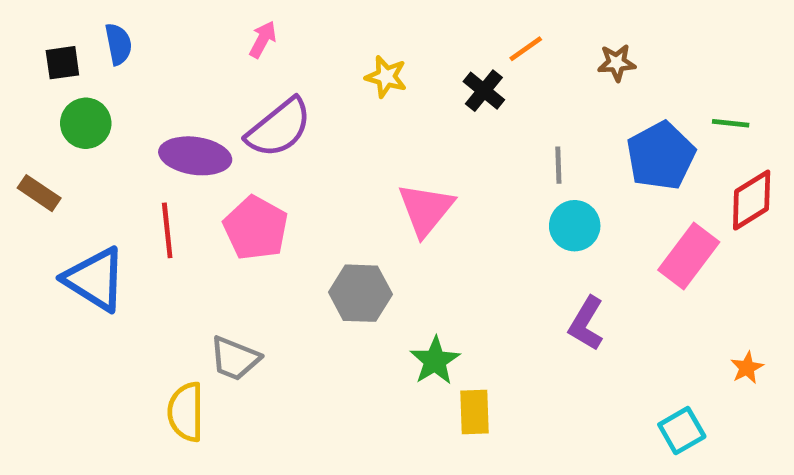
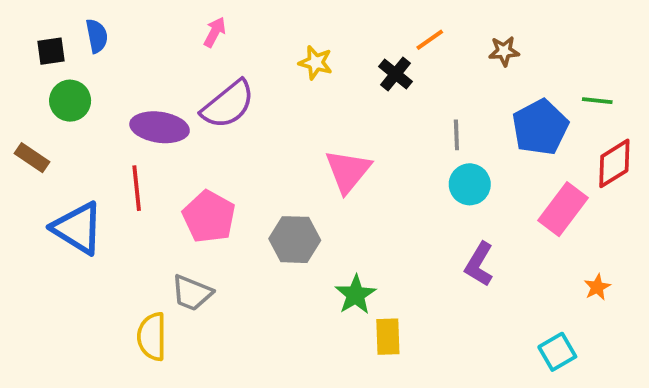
pink pentagon: (256, 228) -> (209, 217), moved
orange star: (747, 368) -> (597, 287), moved

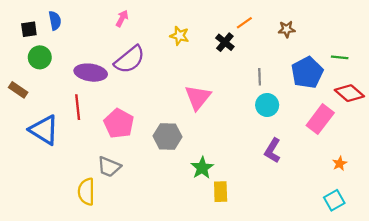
red diamond: (614, 163) -> (349, 93), turned 72
cyan square: (557, 352) -> (334, 200), moved

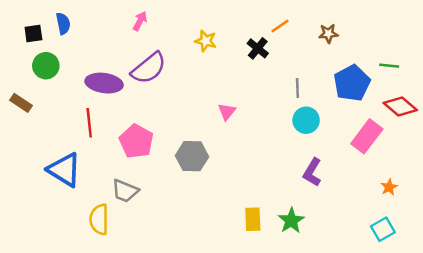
pink triangle: (198, 97) -> (227, 112), size x0.6
blue triangle: (44, 130) -> (64, 170), moved
green star: (202, 168) -> (291, 221), moved

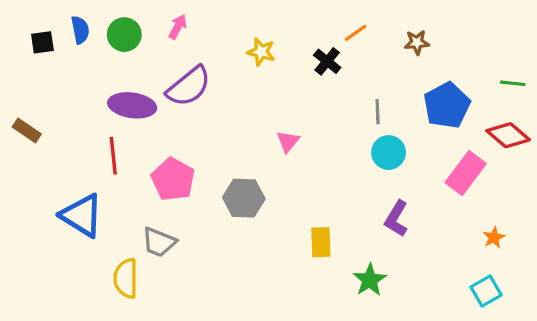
green circle: (46, 66) -> (124, 35), moved
green line: (389, 66) -> (513, 83), moved
yellow rectangle: (253, 219) -> (321, 242), moved

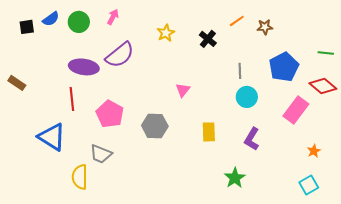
blue semicircle: (80, 30) -> (51, 19), turned 66
orange line: (356, 33) -> (237, 21), moved
yellow star: (261, 52) -> (166, 33), turned 30
yellow rectangle: (321, 242) -> (209, 132), moved

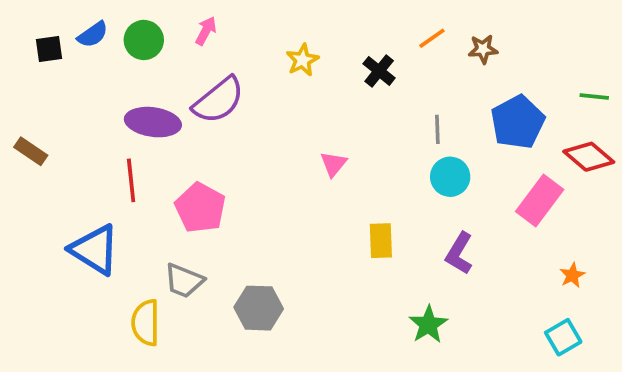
gray hexagon: (155, 126) -> (259, 308), moved

